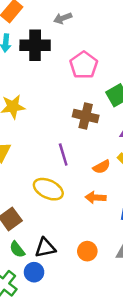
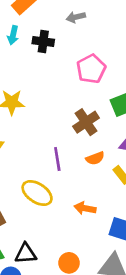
black cross: (35, 45) -> (43, 42), size x0.7
brown cross: (86, 116) -> (86, 122), turned 35
orange semicircle: (102, 167) -> (95, 158), moved

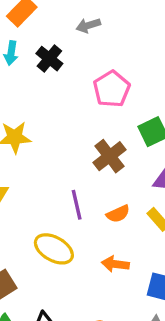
black cross: (43, 42) -> (49, 59), turned 35
orange semicircle: (95, 158) -> (118, 214), moved

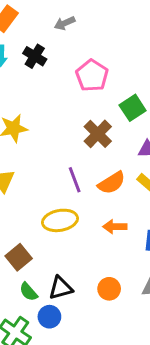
orange semicircle: (118, 214) -> (112, 183), size x1.4
yellow ellipse: (54, 249) -> (60, 220), turned -32

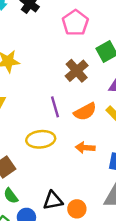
black triangle: (61, 288) -> (53, 201), moved
orange circle: (109, 289) -> (77, 209), moved

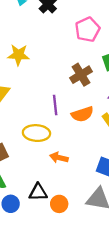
orange arrow: (85, 148) -> (59, 158), moved

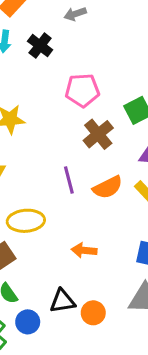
pink pentagon: (88, 29) -> (82, 90), moved, turned 30
yellow ellipse: (36, 133) -> (26, 221), moved

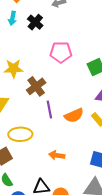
brown cross: (98, 134) -> (36, 86), moved

